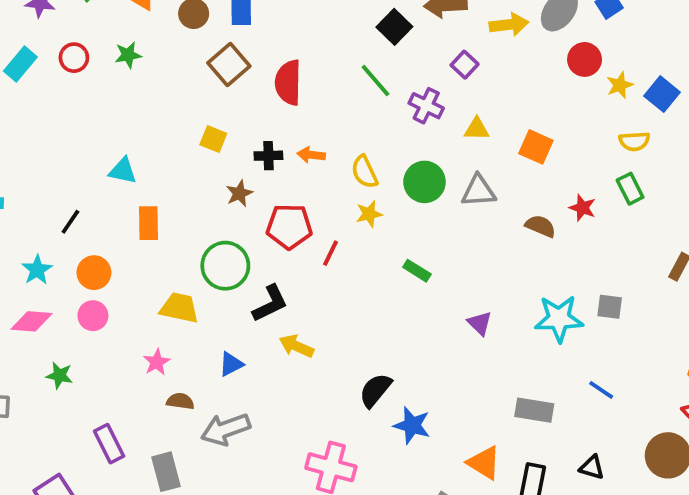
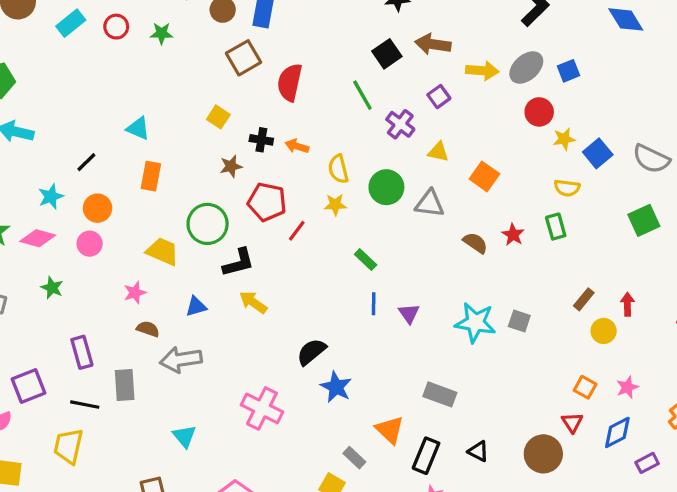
blue line: (601, 390) -> (374, 304), moved, turned 45

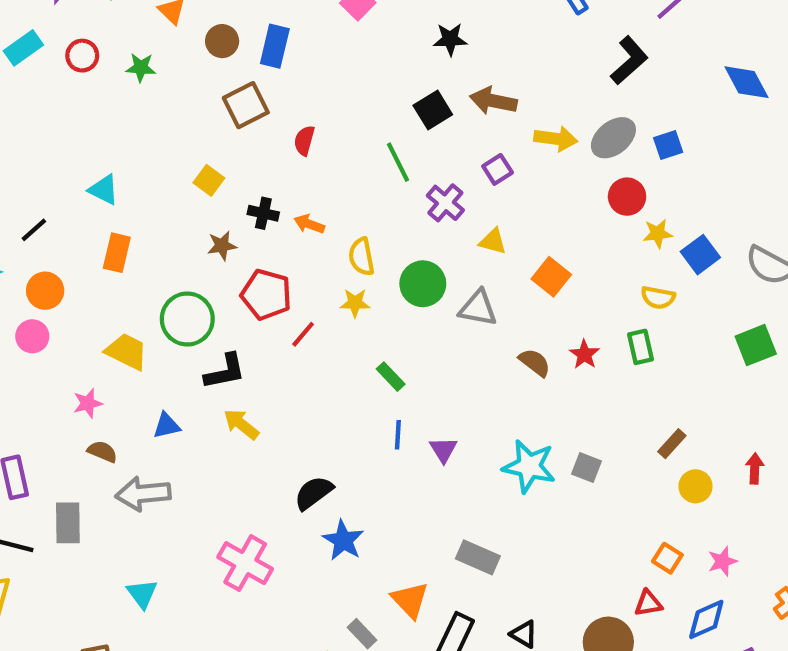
red semicircle: (290, 82) -> (304, 140), size x0.6
red arrow: (627, 304) -> (755, 468), moved
red triangle: (572, 422) -> (648, 603), turned 50

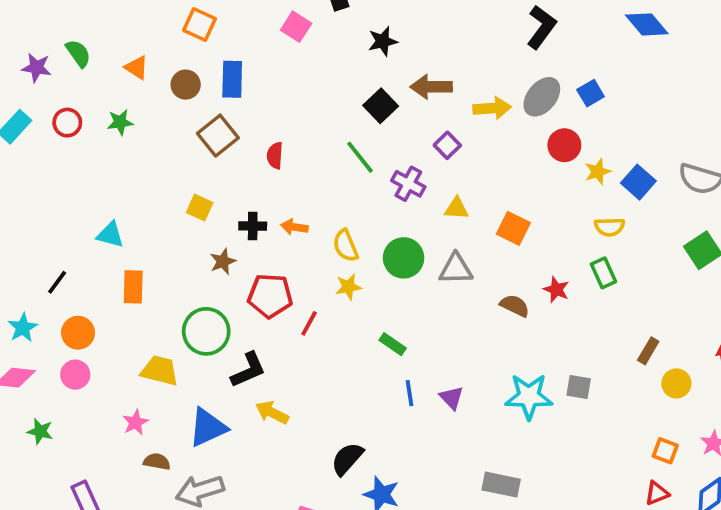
blue triangle: (167, 426) -> (208, 427), size x1.6

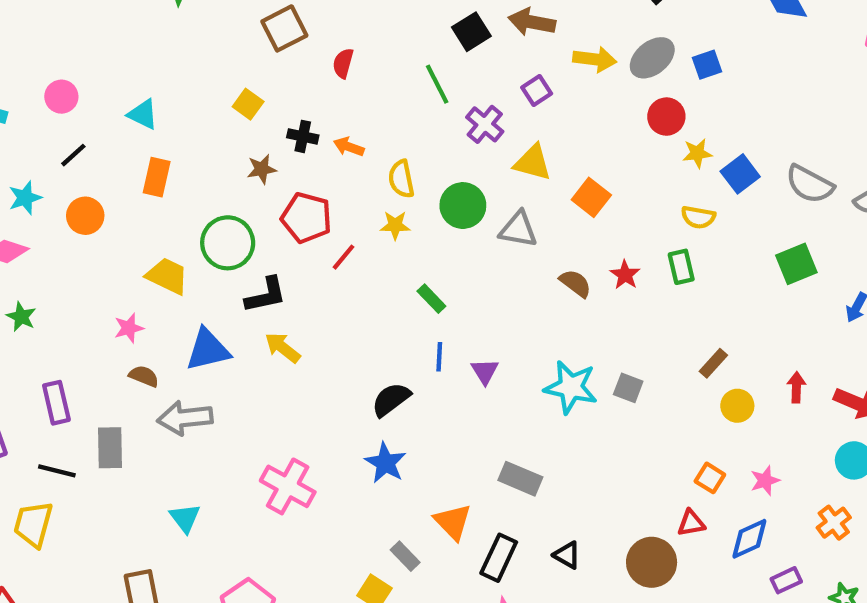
yellow triangle: (456, 208) -> (533, 163), size x1.4
pink circle: (75, 375) -> (61, 97), moved
black semicircle: (347, 459) -> (391, 399), moved

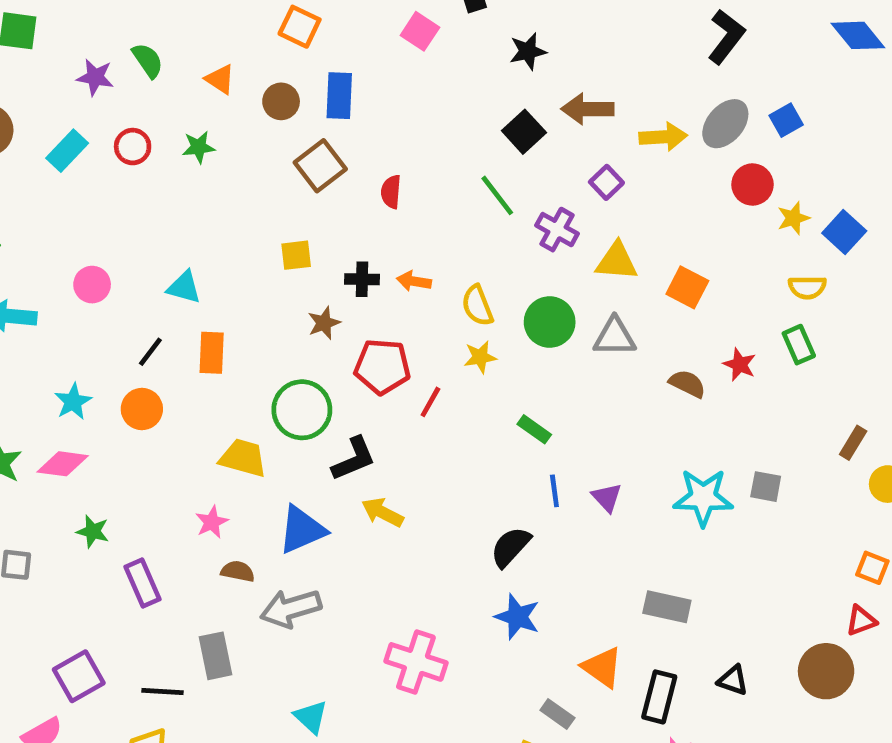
yellow square: (248, 104) -> (296, 255), turned -32
black line: (73, 155) -> (150, 352), moved
purple rectangle: (56, 403) -> (142, 583), moved

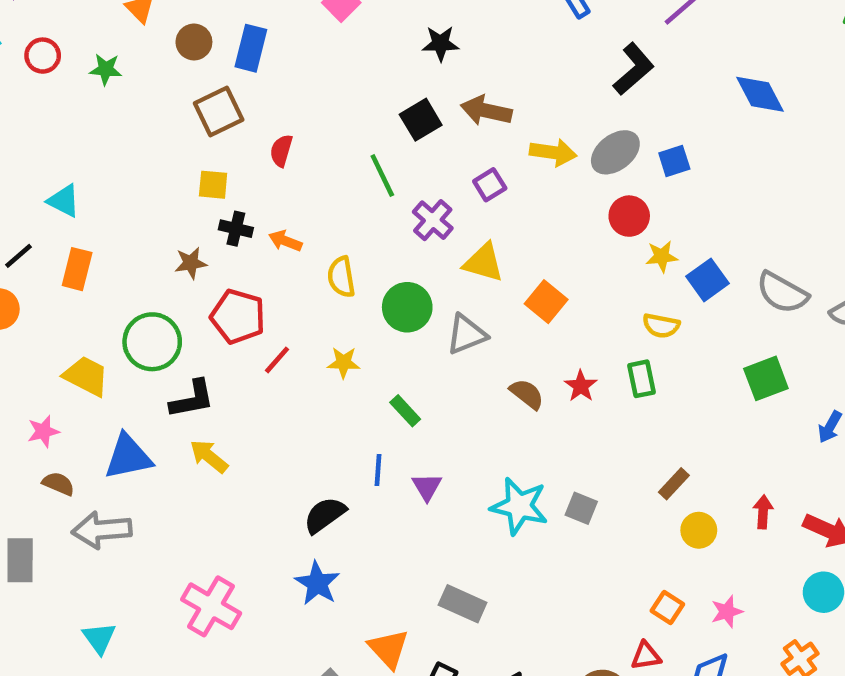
yellow square: (296, 255) -> (213, 185), moved
gray triangle: (615, 337) -> (466, 334), turned -33
yellow star: (480, 357) -> (344, 363), moved
green rectangle: (534, 429) -> (405, 411), moved

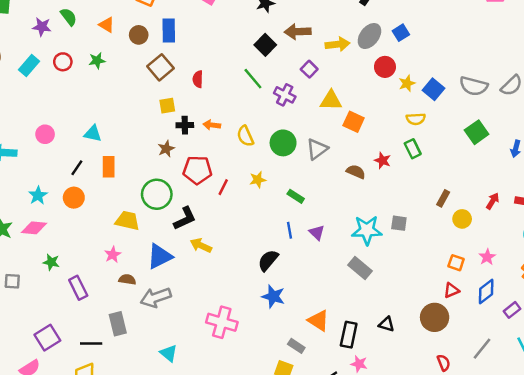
yellow triangle: (484, 262) -> (331, 100), moved
red arrow: (763, 512) -> (493, 201), turned 42
gray rectangle: (463, 604) -> (360, 268), moved, turned 30

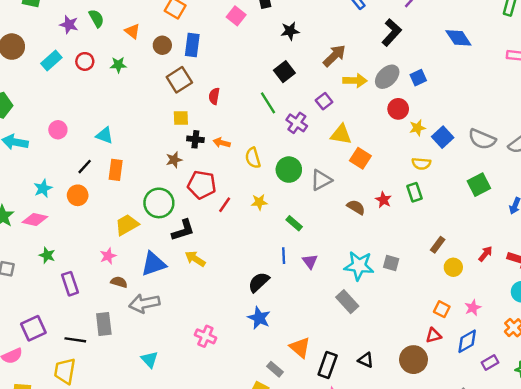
brown arrow: (298, 32) -> (334, 56), moved, turned 130
yellow trapezoid: (127, 221) -> (127, 225), turned -50
pink cross: (222, 322) -> (205, 336), size x0.7

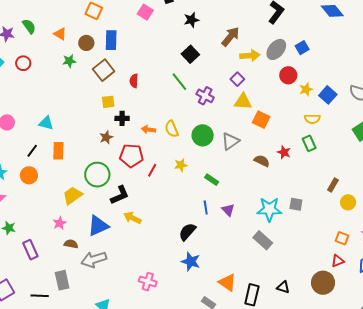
green star: (118, 65) -> (69, 61), moved
purple square: (324, 101) -> (237, 79), moved
orange arrow: (222, 143) -> (149, 129), moved

